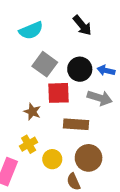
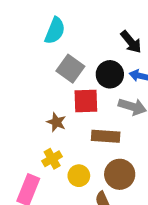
black arrow: (82, 25) -> (131, 42), moved
cyan semicircle: (31, 30) -> (55, 31), turned -45

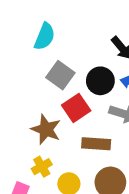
red square: (86, 101) -> (76, 108), turned -32
brown star: (56, 122) -> (46, 129), size x1.5

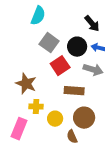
brown star: (46, 129) -> (26, 84), moved
yellow cross: (42, 167) -> (36, 107), turned 32

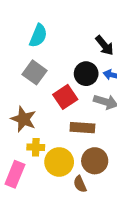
gray square: (49, 43) -> (35, 72), moved
yellow circle: (55, 119) -> (59, 162), size x1.5

